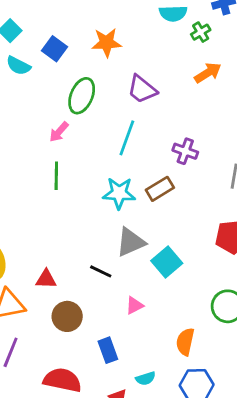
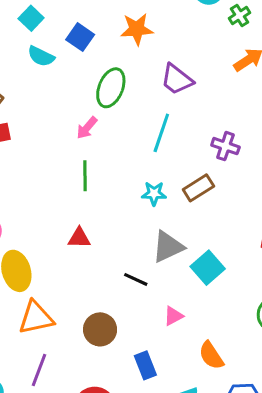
cyan star: (119, 193) -> (154, 193), size x0.7
red triangle: (46, 279) -> (79, 238), moved
orange semicircle: (185, 342) -> (211, 355), moved, turned -44

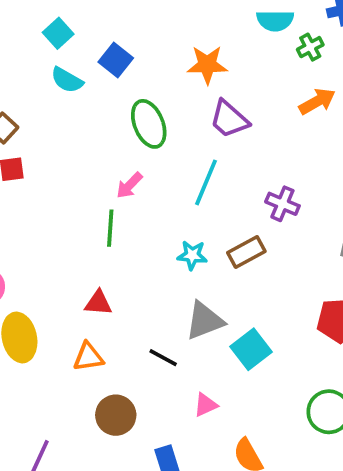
orange star: (137, 29) -> (207, 65), moved
green ellipse: (111, 88) -> (149, 124), turned -48
pink arrow: (87, 128) -> (129, 185), moved
orange triangle: (36, 318) -> (88, 357), moved, size x0.7

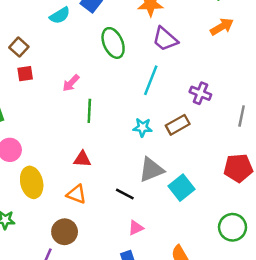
cyan semicircle: (67, 80) -> (60, 15), turned -60
pink arrow: (129, 185) -> (71, 83), moved
orange triangle: (88, 357) -> (76, 194), turned 30
pink triangle: (206, 405) -> (136, 228), moved
brown circle: (116, 415) -> (65, 232), moved

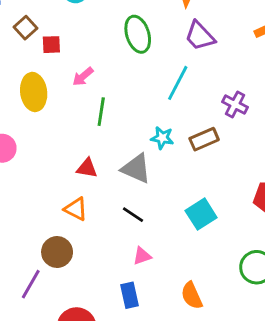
red square: (25, 74) -> (51, 45), moved
gray triangle: (151, 170) -> (136, 169), moved, turned 40
yellow ellipse: (32, 182) -> (34, 92), moved

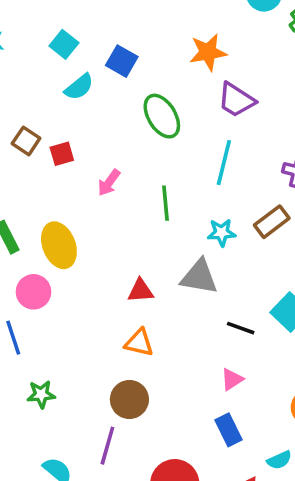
yellow ellipse: (34, 92) -> (59, 245), moved
green line: (101, 112) -> (165, 203), moved
black line: (133, 215) -> (241, 328), moved

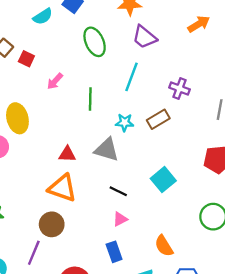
red square: (62, 154) -> (26, 59), turned 35
black line: (241, 328) -> (118, 191), moved
orange triangle: (139, 343) -> (62, 188), size x1.5

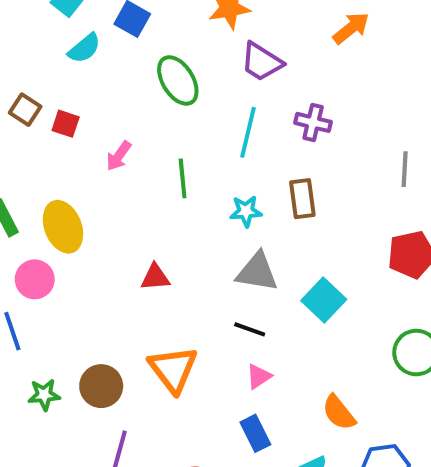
purple cross: (180, 88) -> (313, 122), moved
brown rectangle: (158, 119) -> (302, 199), turned -60
gray triangle: (107, 150) -> (257, 272), moved
orange triangle: (62, 188) -> (173, 369), moved, turned 40
brown circle: (52, 224) -> (101, 386), moved

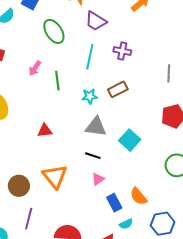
pink arrow: (119, 156) -> (35, 68), moved
brown rectangle: (302, 199) -> (118, 89), turned 72
blue rectangle: (255, 433) -> (114, 203), moved

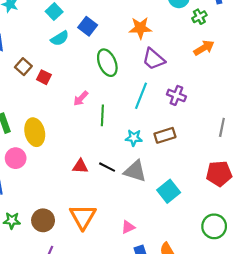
black line: (93, 156) -> (107, 167), moved

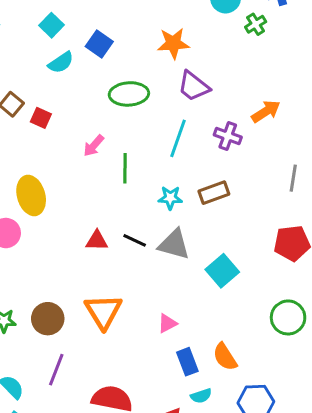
orange arrow: (204, 48) -> (266, 111), moved
green ellipse: (107, 63) -> (129, 94), turned -68

